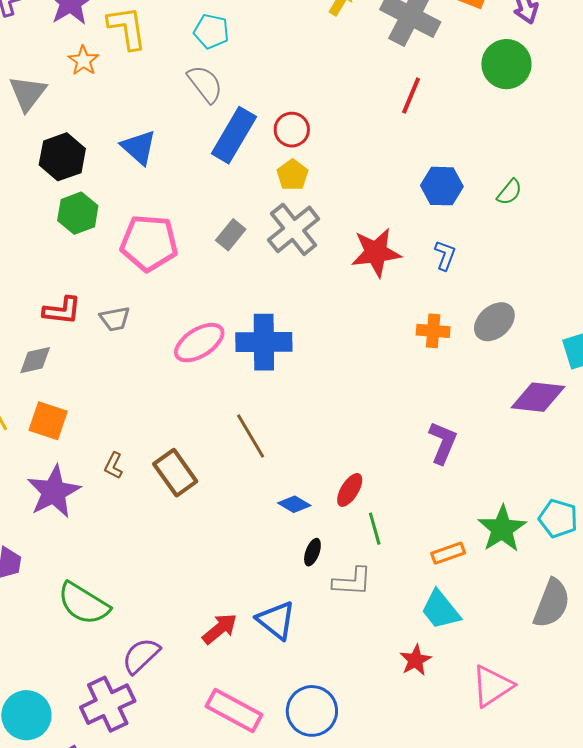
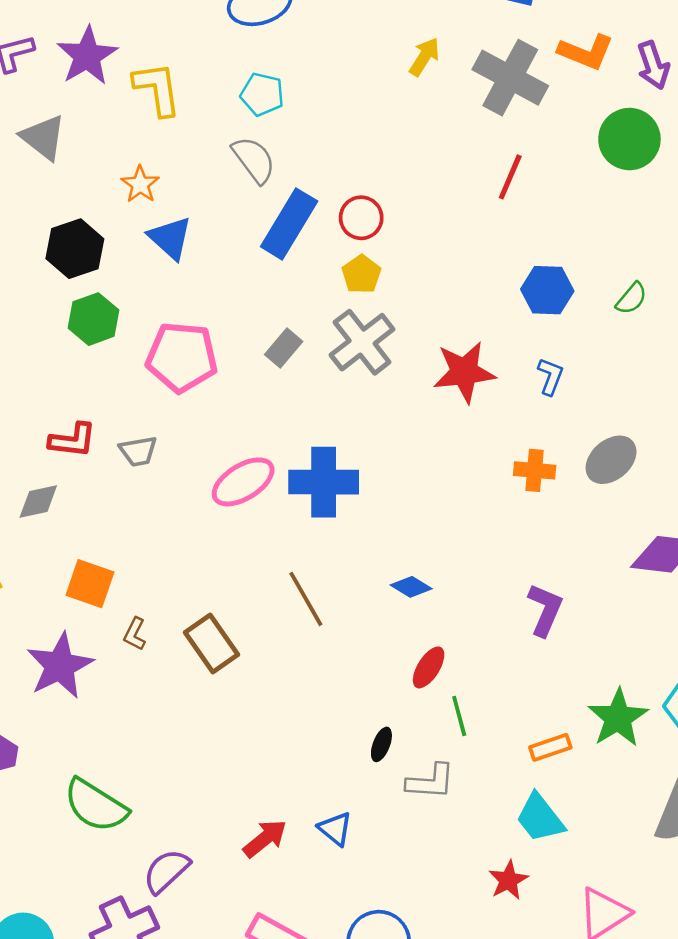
orange star: (83, 61) -> (140, 184), moved
gray triangle: (28, 93) -> (43, 137), moved, turned -30
orange square: (48, 421) -> (90, 584), moved
blue diamond: (294, 504) -> (411, 587), moved
blue triangle: (276, 620) -> (335, 829), size x0.7

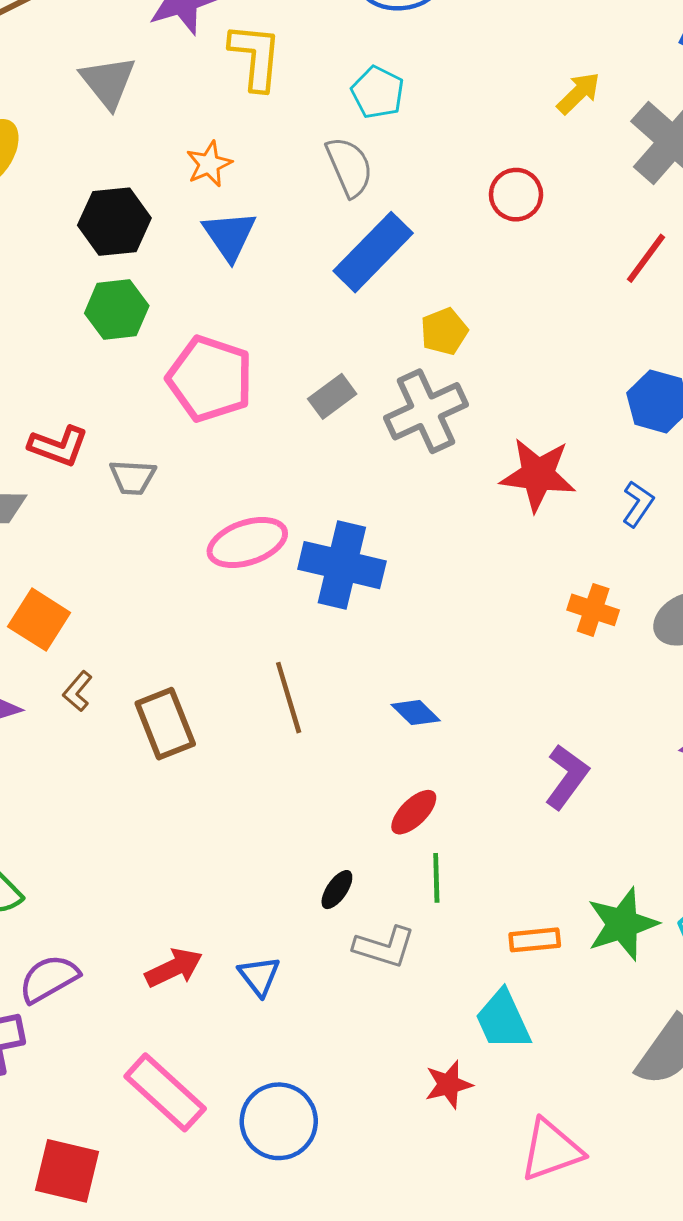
red circle: (361, 218) -> (516, 195), moved

